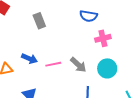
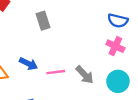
blue semicircle: (89, 16) -> (118, 21), moved
pink cross: (103, 38) -> (115, 46), turned 35

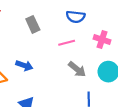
blue semicircle: (118, 21) -> (76, 17), moved
pink line: (56, 72) -> (67, 43), moved

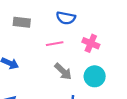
gray rectangle: (33, 24) -> (22, 22), turned -63

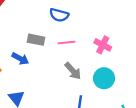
blue semicircle: (66, 18) -> (59, 15), moved
gray rectangle: (22, 22) -> (36, 40), moved

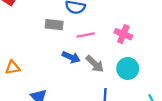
gray rectangle: (36, 40) -> (54, 25), moved
blue arrow: (20, 59) -> (71, 57), moved

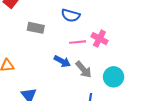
gray rectangle: (54, 25) -> (36, 28), moved
pink cross: (123, 34) -> (99, 39), moved

